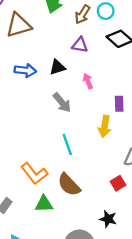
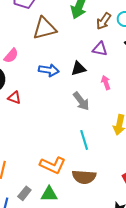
orange L-shape: (34, 174) -> (53, 165), turned -30
brown semicircle: (69, 185) -> (84, 177), turned -45
green triangle: (44, 204) -> (49, 194), moved

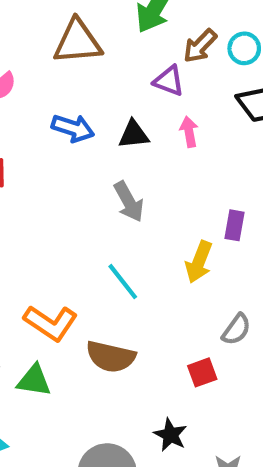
purple triangle: (100, 49) -> (169, 81), moved
pink arrow: (106, 82) -> (189, 132), moved
cyan line: (84, 140) -> (123, 282), turned -30

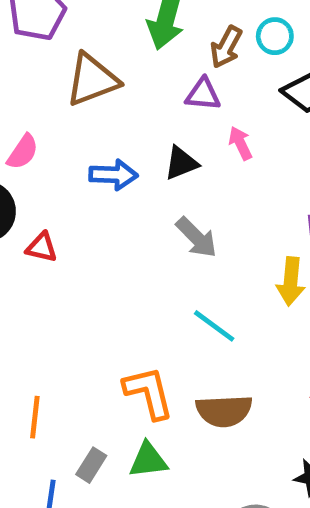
orange L-shape: (51, 323) -> (149, 393), turned -122

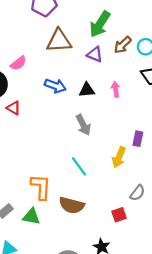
purple triangle: (203, 94) -> (95, 54), moved

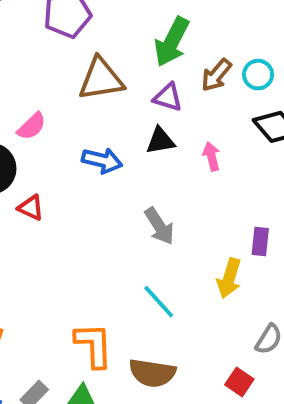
black triangle: (87, 90) -> (160, 141), moved
red square: (119, 215) -> (239, 382), turned -32

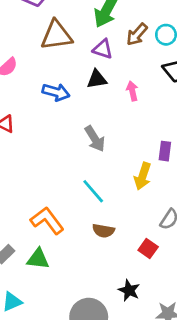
orange L-shape: (94, 345) -> (47, 221), turned -36
brown semicircle: (152, 373) -> (103, 231), moved, size x0.7

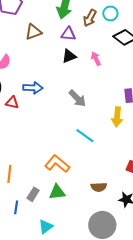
brown triangle: (56, 35) -> (33, 32), size x0.7
blue arrow: (56, 92) -> (33, 88), moved
brown semicircle: (103, 231) -> (99, 187), moved

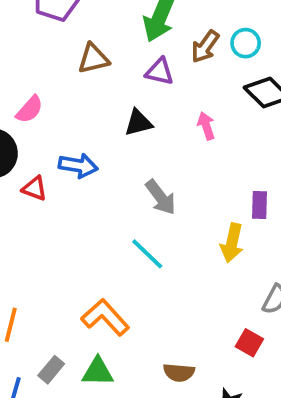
black triangle: (69, 56) -> (138, 123), moved
cyan line: (85, 136) -> (147, 254), moved

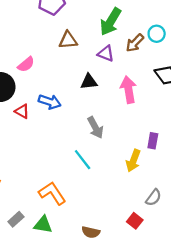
cyan circle: (246, 43) -> (157, 34), moved
pink arrow: (206, 126) -> (128, 90), size x1.6

